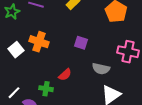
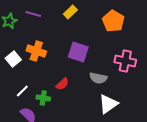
purple square: (81, 43) -> (78, 52), size x1.5
white line: (14, 93) -> (22, 91), moved

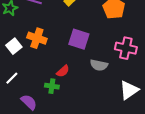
white line: (22, 91) -> (12, 78), moved
green cross: (43, 98) -> (52, 86), moved
white triangle: (108, 104) -> (129, 90), moved

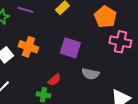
pink cross: (126, 48) -> (120, 42), moved

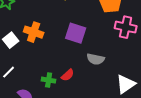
red semicircle: (54, 80) -> (68, 75), moved

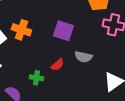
red semicircle: (68, 75) -> (57, 65), moved

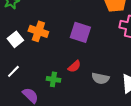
gray semicircle: (83, 57) -> (100, 78), moved

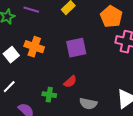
purple square: (80, 32) -> (76, 48), turned -30
gray semicircle: (100, 78) -> (88, 104), moved

